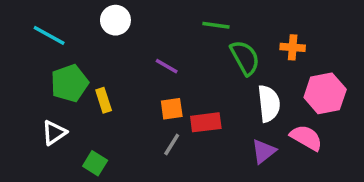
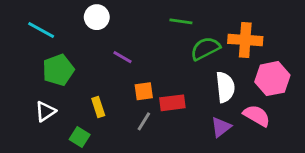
orange cross: (293, 47) -> (245, 40), size x1.6
green semicircle: (245, 58) -> (205, 49), turned -88
purple line: (167, 66) -> (122, 57), moved
yellow rectangle: (104, 100) -> (98, 107), moved

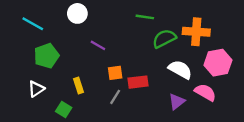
white semicircle: (225, 87) -> (180, 69), turned -55

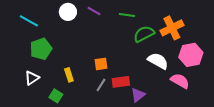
orange cross: (196, 32) -> (172, 28), turned -30
purple line: (98, 45) -> (94, 11), moved
red rectangle: (138, 82) -> (121, 82), moved
purple triangle: (177, 101) -> (138, 95), moved

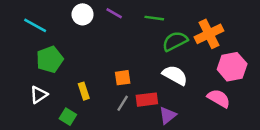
white semicircle: (158, 61) -> (175, 75), moved

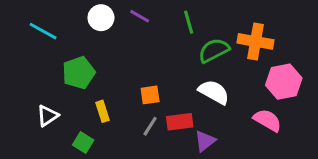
green line: (154, 18) -> (189, 22), turned 66
orange cross: (209, 34) -> (256, 41), turned 36
green pentagon: (50, 59) -> (79, 73), moved

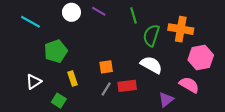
green semicircle: (214, 50) -> (151, 35), turned -45
purple triangle: (205, 141) -> (166, 100), moved

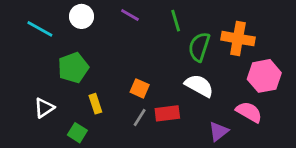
white circle: (71, 12) -> (81, 16), moved
orange square: (106, 67) -> (140, 88), turned 32

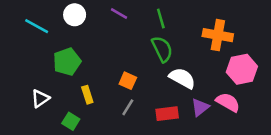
green semicircle: (199, 47) -> (162, 49), moved, turned 136
red rectangle: (167, 113) -> (167, 114), moved
purple triangle: (219, 131) -> (200, 107), moved

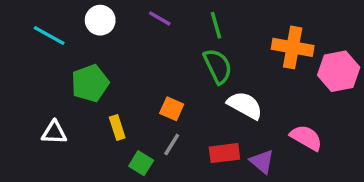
pink hexagon: (242, 69) -> (339, 71), moved
white triangle: (40, 98) -> (54, 133), turned 36
purple triangle: (200, 107) -> (262, 162), moved, turned -42
green square: (71, 121) -> (141, 163), moved

